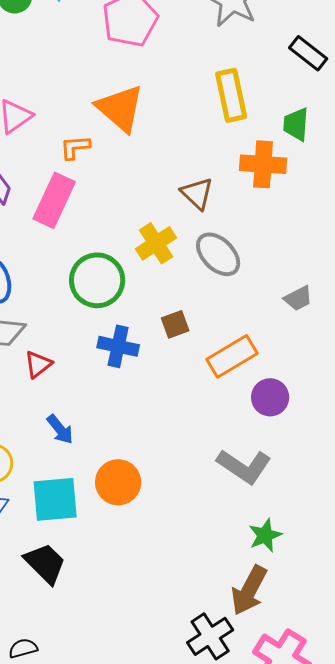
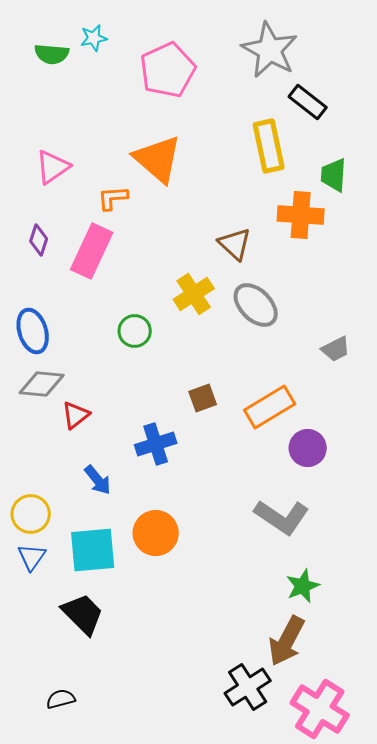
black rectangle: (308, 53) -> (308, 102), moved
green circle: (97, 280) -> (135, 331), size x0.6
brown square: (175, 324) -> (203, 398), moved
blue cross: (118, 346) -> (156, 444), moved, turned -30

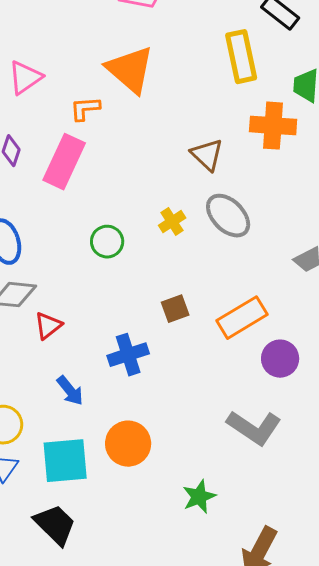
yellow cross: (194, 294) -> (172, 222), moved, size x0.7
green star: (303, 586) -> (199, 497), moved

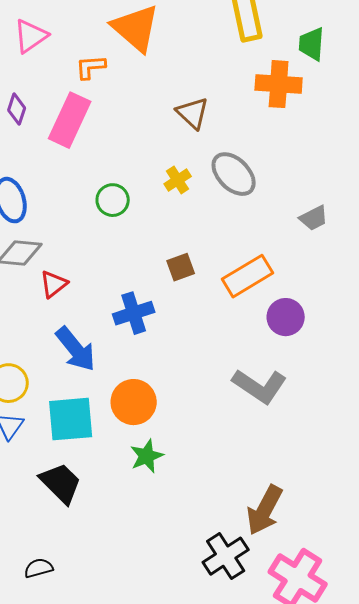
brown triangle: (207, 155) -> (193, 113), moved
blue arrow: (70, 391) -> (76, 349), size x1.5
green star: (199, 497) -> (147, 456), moved

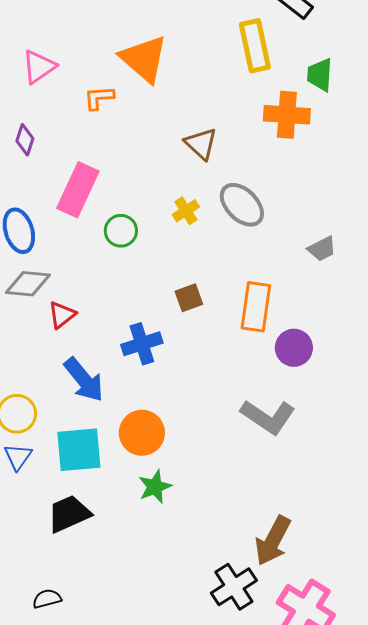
pink rectangle: (70, 120) -> (78, 190), moved
orange rectangle: (248, 276) -> (256, 307), turned -51
black trapezoid: (61, 483) -> (69, 514), turned -69

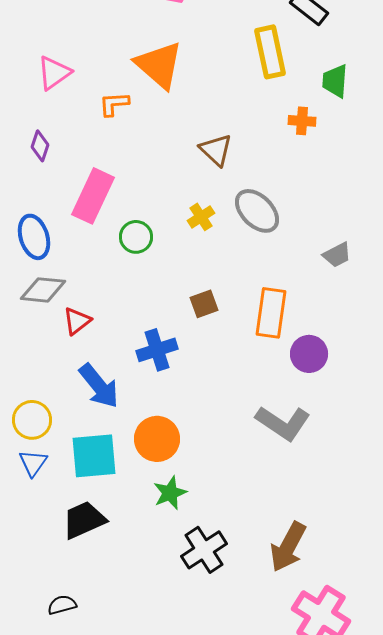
orange cross: (287, 115) -> (302, 121), size x0.6
black cross: (234, 587) -> (204, 550), moved

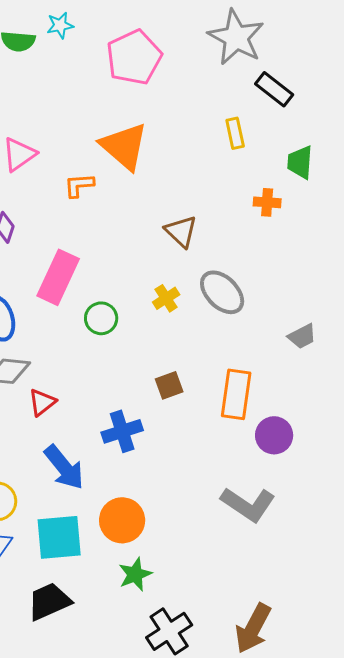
yellow rectangle: (270, 52) -> (235, 133), size x0.6

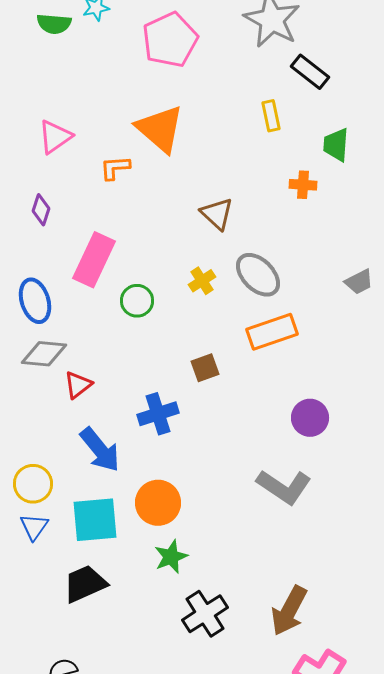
gray trapezoid: (302, 336) -> (359, 282), moved
orange rectangle: (236, 394) -> (272, 332), moved, turned 63

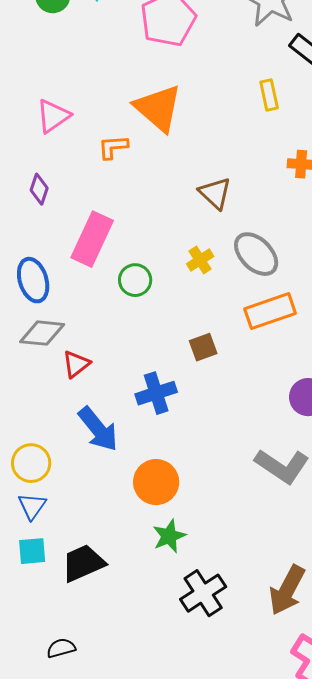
cyan square: (95, 520) -> (32, 551), moved, size x0.6

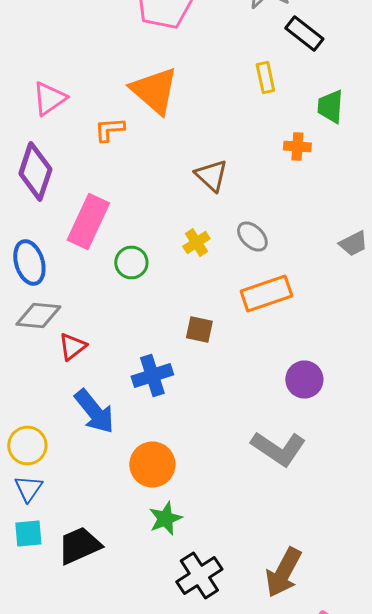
purple diamond: (39, 189) -> (35, 172), size x1.8
gray ellipse: (256, 254) -> (252, 236), size x0.7
brown square: (203, 347) -> (199, 330), turned 32

